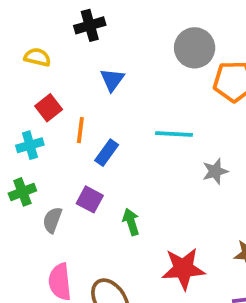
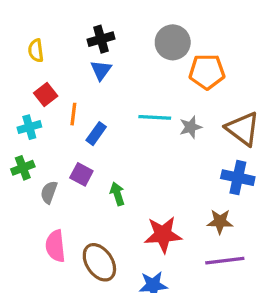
black cross: (90, 25) -> (101, 39), moved
yellow semicircle: (37, 57) -> (36, 51), turned -110
gray star: (215, 171) -> (191, 127), moved

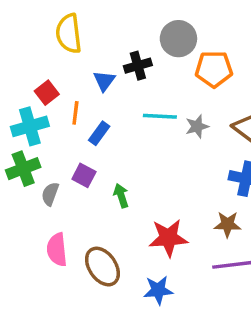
black cross: (101, 39) -> (138, 66), moved
yellow semicircle: (36, 51) -> (69, 34), moved, size x1.6
blue triangle: (101, 70) -> (104, 81), moved
cyan cross: (29, 127) -> (30, 126), size x1.5
green cross: (23, 168) -> (23, 169), size x1.4

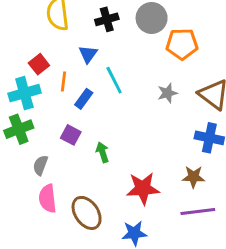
black cross: (138, 66) -> (107, 19), moved
cyan line: (160, 116) -> (114, 80), moved, turned 60
gray semicircle: (50, 194) -> (40, 165), moved

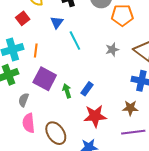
red square: (39, 64) -> (23, 18), moved
orange line: (63, 82) -> (36, 51), moved
blue rectangle: (84, 99) -> (87, 89), moved
purple square: (71, 135) -> (45, 79), size x1.6

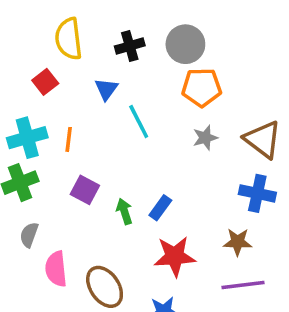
orange pentagon: (122, 15) -> (202, 87), moved
purple square: (45, 79) -> (85, 190), size x0.7
gray semicircle: (24, 100) -> (29, 235), moved

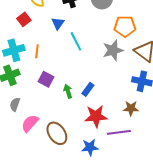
orange pentagon: (202, 87) -> (125, 26), moved
gray star: (205, 138) -> (113, 50), size x1.5
pink semicircle: (56, 269) -> (30, 123), turned 48
purple line: (243, 285) -> (119, 132), moved

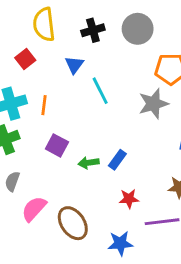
green arrow: (68, 91) -> (89, 163), turned -80
red star: (96, 116) -> (129, 199), size x0.6

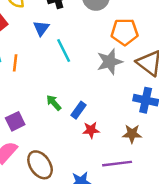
purple square: (57, 145) -> (15, 121), moved, turned 36
green arrow: (89, 163) -> (54, 103), moved, turned 56
red star: (129, 199) -> (91, 130), moved

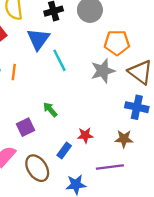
blue triangle: (41, 28) -> (38, 39), size x1.5
blue rectangle: (79, 110) -> (64, 151), moved
purple square: (15, 121) -> (25, 127), moved

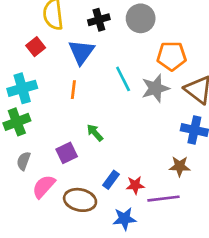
cyan line: (59, 60) -> (123, 79), moved
orange line: (14, 72) -> (73, 90), moved
red star: (85, 135) -> (135, 185), moved
brown ellipse: (37, 168) -> (80, 200), turned -44

